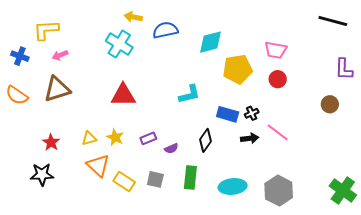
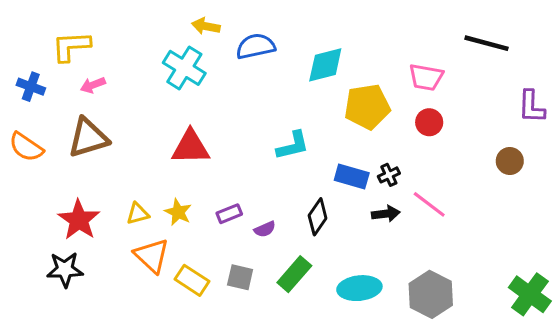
black line: (333, 21) -> (487, 43), moved
red star: (51, 142) -> (79, 220), size x1.5
green rectangle: (190, 177) -> (294, 274), turned 35

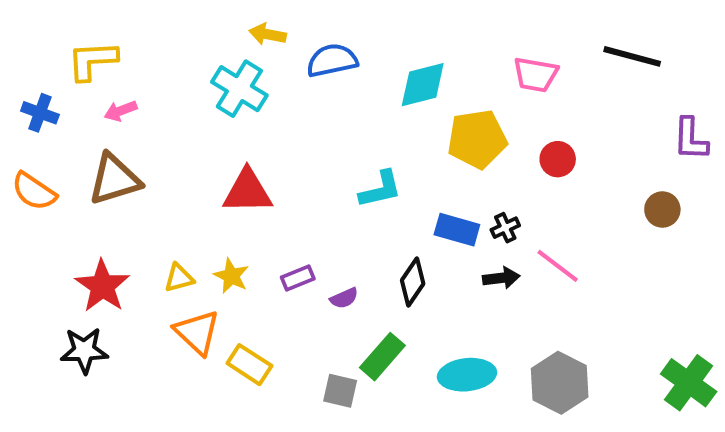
pink trapezoid: (426, 77) -> (535, 75), moved
gray square: (240, 277) -> (340, 391), moved

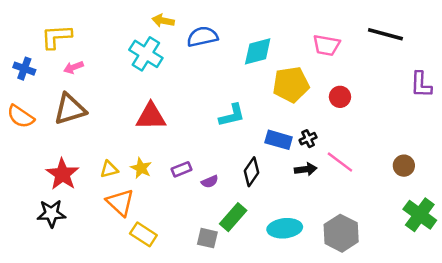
brown circle: (662, 209) -> (404, 166), moved
yellow rectangle: (249, 365) -> (143, 234), moved
green cross: (689, 383) -> (420, 215), moved

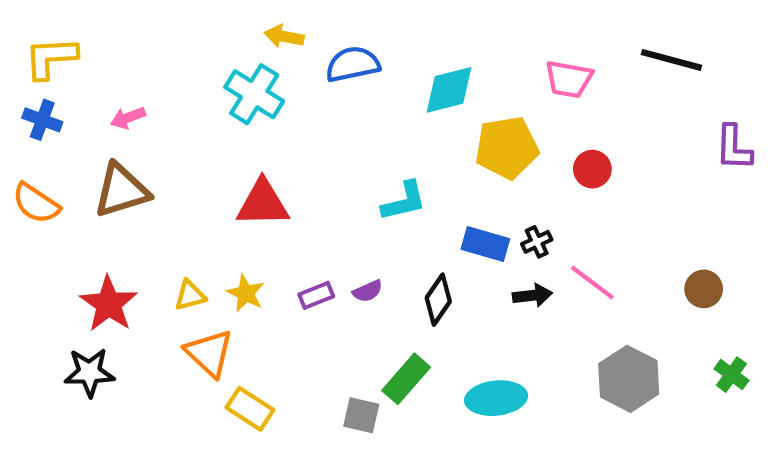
yellow L-shape: (56, 37) -> (51, 58), moved
purple semicircle: (210, 182) -> (368, 291), moved
green cross: (420, 215) -> (731, 375), size x0.6
gray hexagon: (341, 233) -> (629, 379), moved

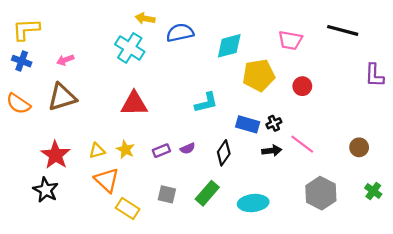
black star: (89, 372) -> (46, 190), turned 30
gray square: (361, 415) -> (167, 194), moved

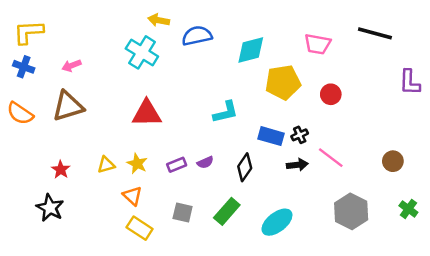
red star: (55, 155) -> (61, 170), size x0.6
orange triangle: (107, 180) -> (132, 196), moved, size x0.7
cyan ellipse: (253, 203) -> (277, 222), turned -32

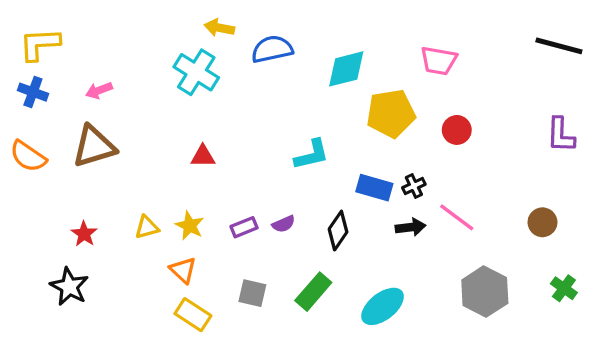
black line: (375, 33) -> (559, 46), moved
purple L-shape: (410, 82) -> (561, 135), moved
red triangle: (147, 113) -> (203, 156), size x0.6

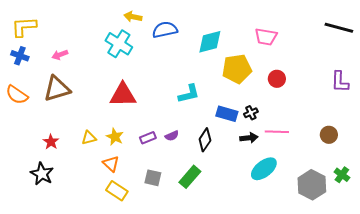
red triangle: (203, 156) -> (123, 95), size x1.8
pink line: (457, 217) -> (277, 132), turned -35
gray hexagon: (485, 292) -> (312, 185), moved
cyan ellipse: (383, 306) -> (264, 169), moved

